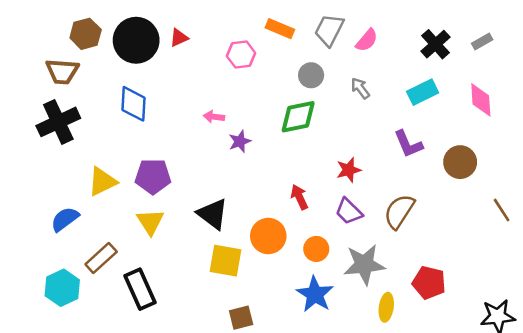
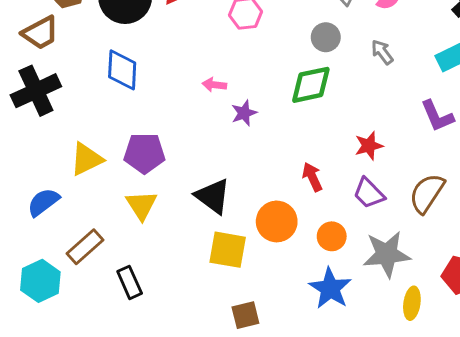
brown trapezoid: (62, 71) -> (40, 33), turned -32
black rectangle: (140, 289) -> (130, 282), size x0.7

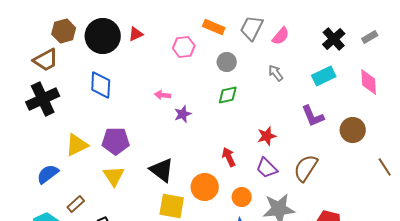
gray circle: (326, 37) -> (227, 62), moved
green diamond: (311, 85) -> (228, 95), size x0.7
brown rectangle: (85, 247) -> (76, 204), size x0.7

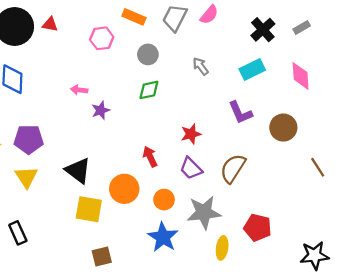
red triangle: (136, 34) -> (50, 24), turned 35
pink semicircle: (281, 36) -> (209, 15), moved

